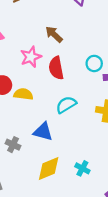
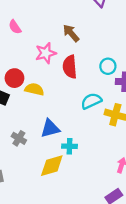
cyan semicircle: (66, 105) -> (91, 101), moved
blue triangle: (43, 132) -> (50, 129), turned -36
cyan cross: (82, 168) -> (69, 146), moved, turned -32

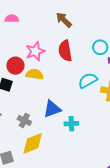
pink semicircle: (15, 27) -> (12, 19), turned 128
pink star: (46, 53) -> (35, 51), moved
yellow diamond: (52, 166) -> (33, 143), moved

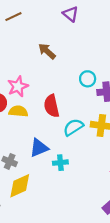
red semicircle: (65, 51) -> (51, 106), moved
cyan semicircle: (88, 80) -> (73, 127), moved

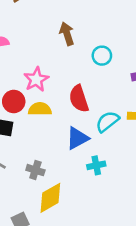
brown arrow: (47, 51) -> (67, 34), turned 36
cyan circle: (88, 79) -> (102, 56), moved
blue triangle: (39, 148) -> (77, 138), moved

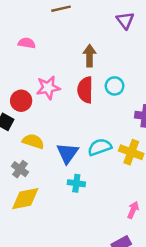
red semicircle: (79, 99) -> (85, 90), moved
yellow semicircle: (40, 109) -> (33, 141), moved
blue triangle: (77, 138) -> (67, 153), turned -45

